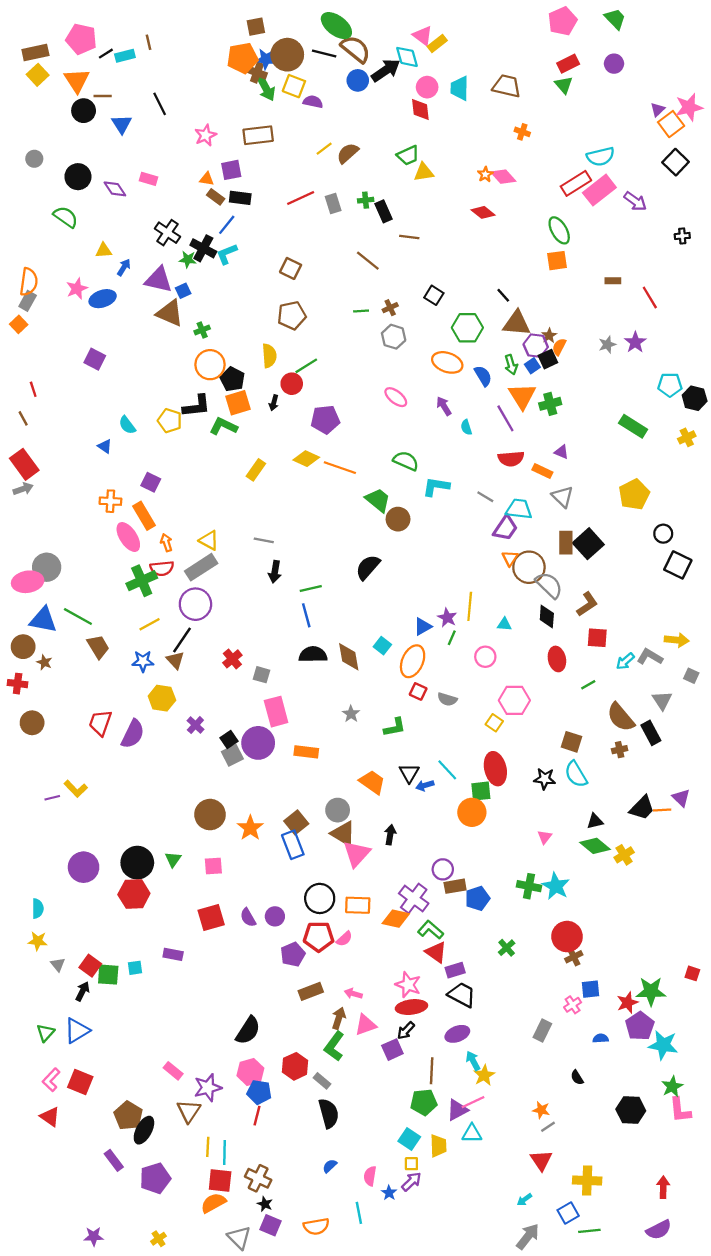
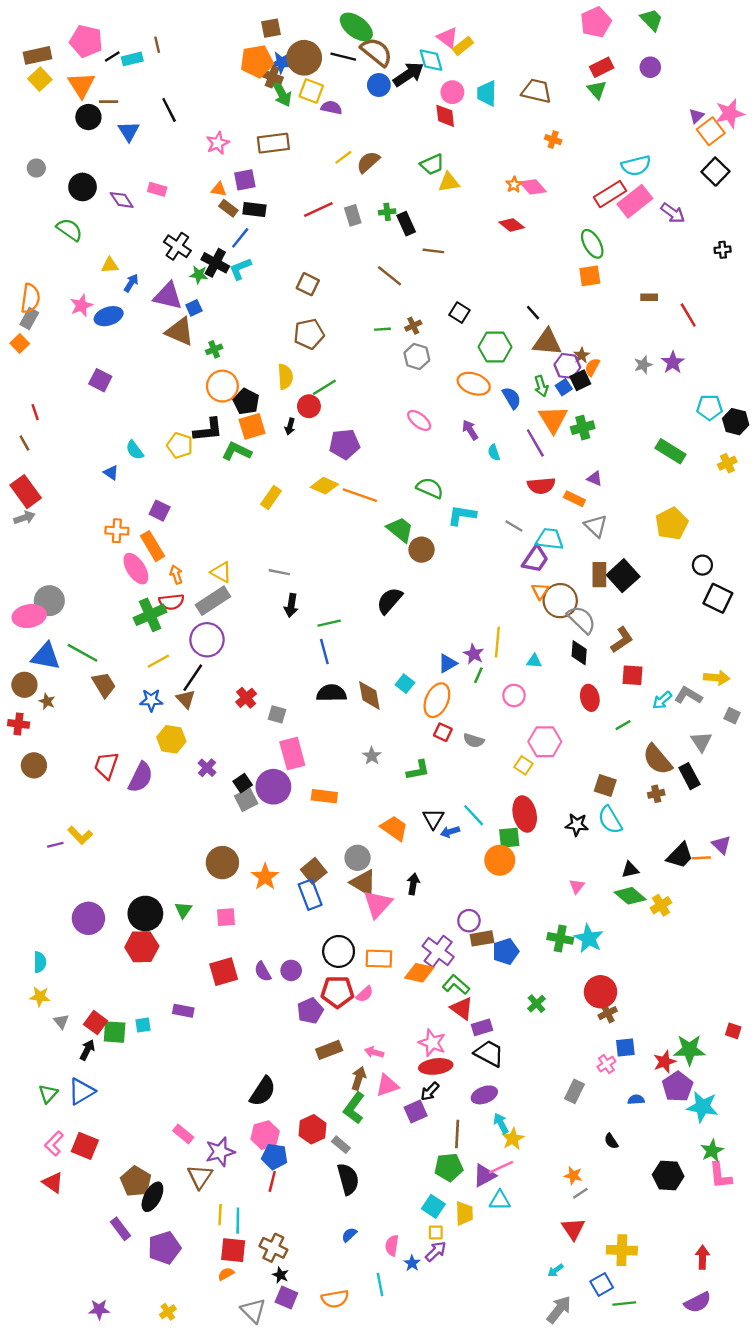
orange semicircle: (213, 1203) -> (226, 1274), size x0.6

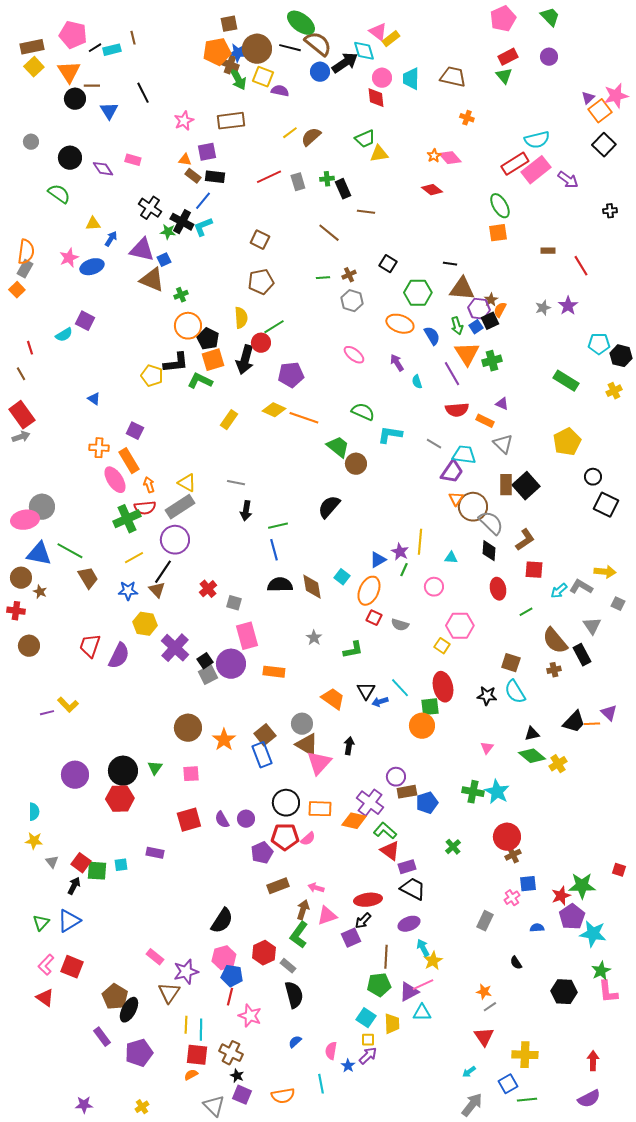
black line: (533, 313) -> (450, 264), turned -40
black arrow: (290, 426) -> (245, 360), size x2.0
cyan semicircle: (135, 450) -> (64, 335), moved, turned -84
purple cross: (207, 768) -> (175, 648), size x1.8
pink star: (432, 1043) -> (250, 1016), moved

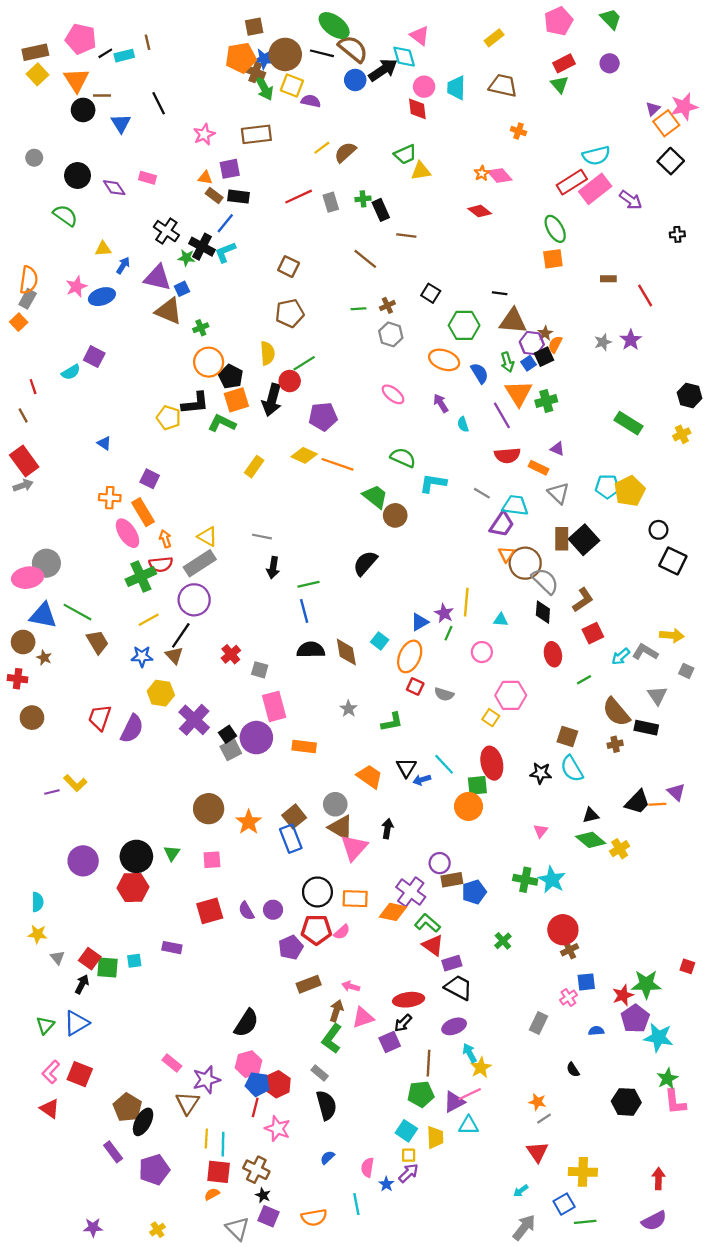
yellow rectangle: (391, 39) -> (494, 38), moved
cyan pentagon: (599, 344) -> (607, 487), moved
red square: (534, 570) -> (593, 633), turned -30
black rectangle: (582, 655) -> (646, 728), turned -50
red hexagon: (264, 953) -> (277, 1084), moved

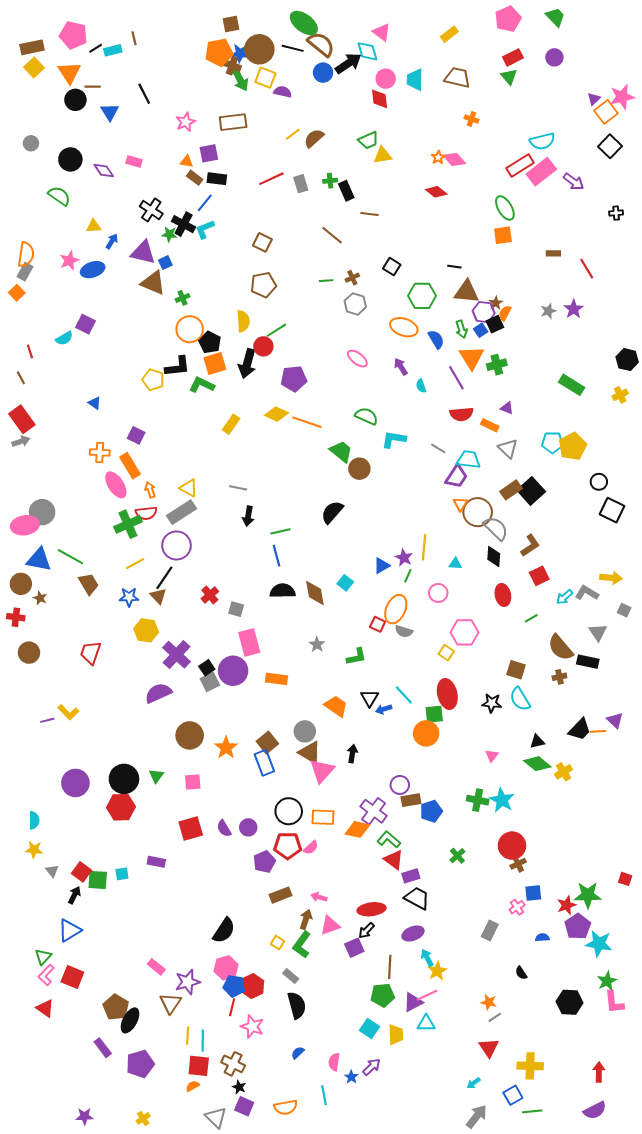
brown rectangle: (562, 539) -> (511, 490), turned 55
orange ellipse: (410, 656) -> (396, 609), moved
purple semicircle: (132, 729) -> (158, 693), moved, turned -140
green triangle: (45, 1025) -> (43, 957), moved
yellow square: (409, 1155) -> (278, 943), moved, turned 32

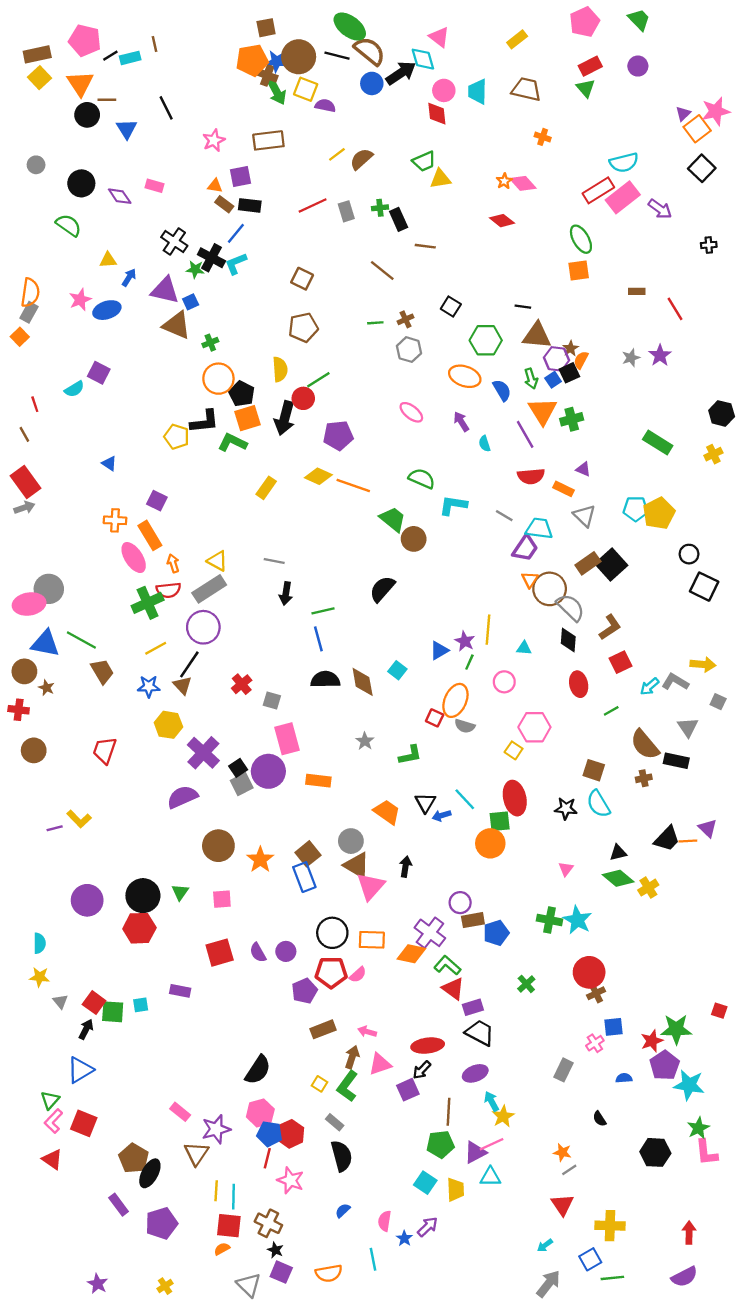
purple star: (85, 1116) -> (98, 1284), turned 30

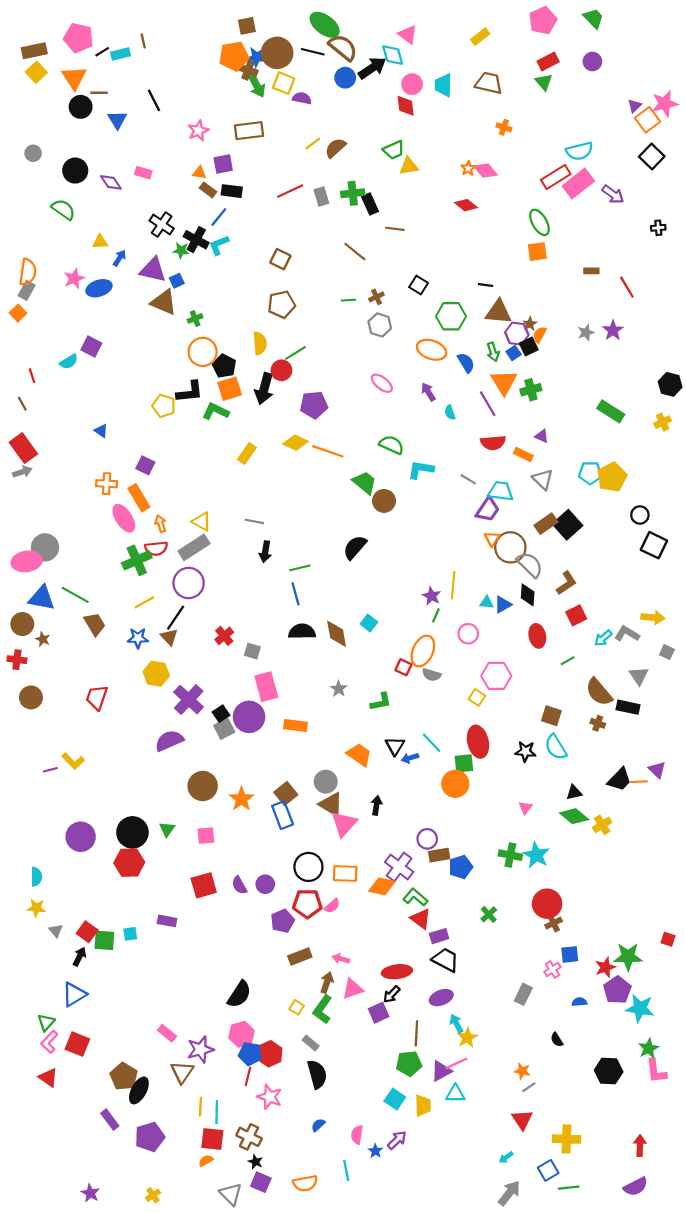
green cross: (380, 208) -> (353, 193), size x1.5
blue triangle: (439, 650) -> (503, 605), moved
brown cross: (644, 778) -> (598, 723), turned 32

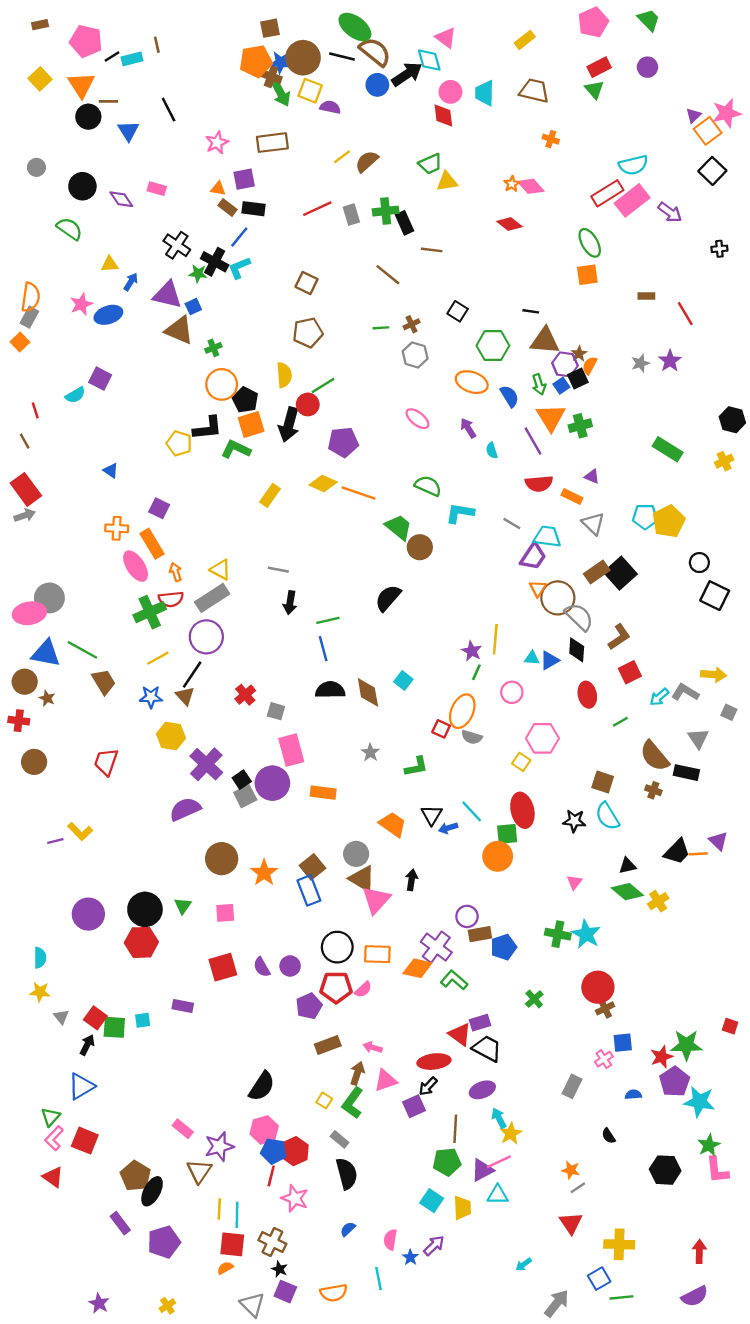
brown rectangle: (34, 51) -> (40, 25), moved, size x0.6
red triangle: (421, 919) -> (460, 1034), moved
cyan arrow: (506, 1157) -> (524, 1264), moved

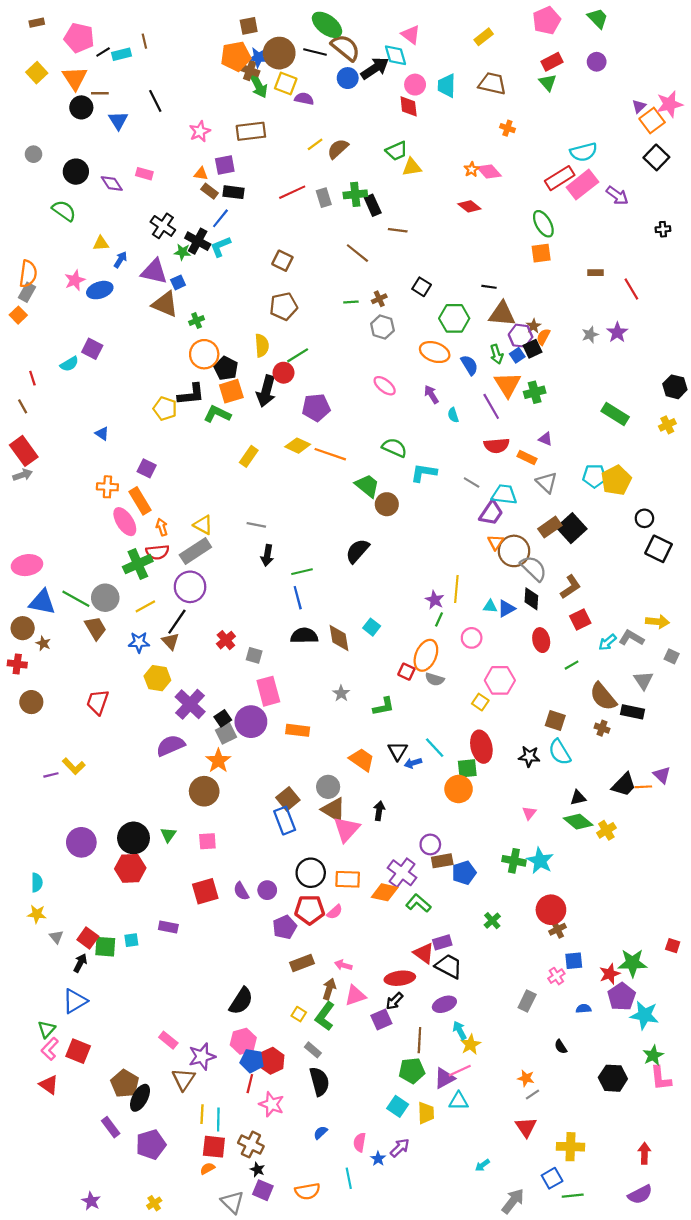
gray circle: (49, 598) -> (105, 598), moved
orange star: (264, 873) -> (218, 761), moved

